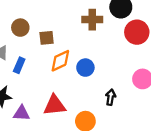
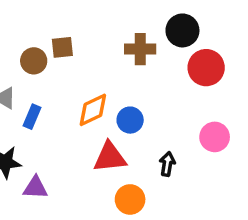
brown square: (47, 38) -> (62, 47), moved
red triangle: (55, 105) -> (110, 157), moved

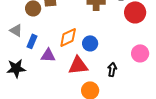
purple triangle: (35, 188) -> (48, 55), moved

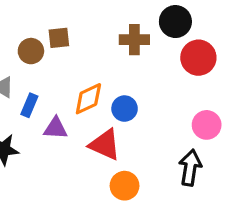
red triangle: (78, 65) -> (105, 145), turned 30
black arrow: (112, 69) -> (190, 168), moved, size x1.5

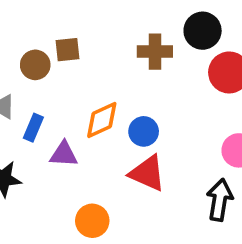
red triangle: (105, 145) -> (147, 173), moved
orange circle: (125, 186) -> (92, 221), moved

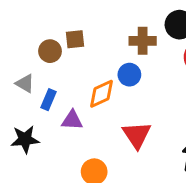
blue circle: (144, 131) -> (129, 75), moved
red triangle: (147, 173) -> (137, 135), turned 32

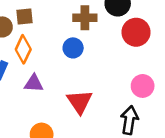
orange diamond: (101, 94) -> (23, 49), moved, turned -40
purple triangle: (72, 120) -> (34, 83), moved

